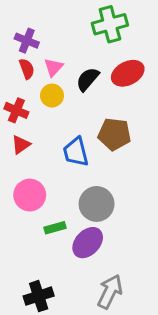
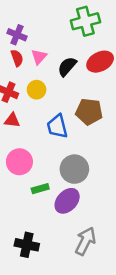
yellow circle: (52, 96) -> (37, 90), moved
red triangle: (21, 145) -> (12, 120), turned 42
black cross: (39, 296) -> (27, 245), turned 30

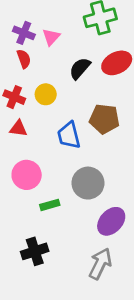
pink triangle: (39, 57) -> (51, 37), moved
purple ellipse: (67, 201) -> (111, 221), moved
black cross: (27, 245) -> (35, 251), moved, turned -30

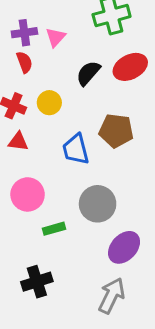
purple cross: (24, 33) -> (24, 33), turned -30

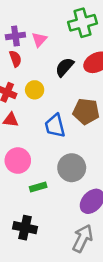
black cross: (37, 282) -> (25, 228), turned 30

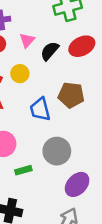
pink triangle: (39, 40) -> (27, 40), moved

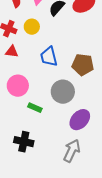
brown pentagon: (71, 95) -> (83, 65), moved
green rectangle: (23, 170) -> (35, 108), turned 40

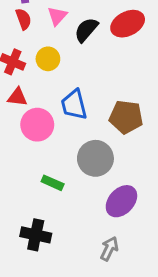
pink circle: (18, 86) -> (37, 125), moved
gray arrow: (72, 151) -> (109, 249), size x0.7

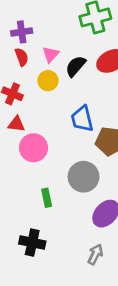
yellow circle: (48, 59) -> (48, 81), moved
blue trapezoid: (74, 105) -> (82, 119), moved
green rectangle: (53, 183) -> (47, 198), turned 54

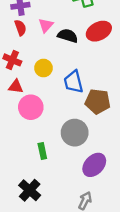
black semicircle: (76, 66) -> (68, 36), turned 66
yellow circle: (48, 81) -> (43, 68), moved
black cross: (32, 243) -> (30, 190), turned 30

